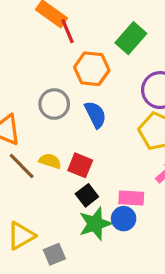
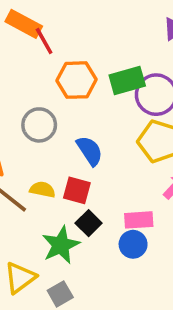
green rectangle: (131, 38) -> (127, 80), moved, turned 40
blue semicircle: (95, 115) -> (90, 151), moved
green star: (95, 224) -> (61, 245), moved

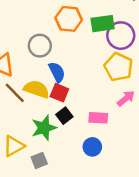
blue semicircle: (90, 151) -> (57, 72), moved
yellow semicircle: (42, 190) -> (36, 89), size x1.5
blue circle: (133, 244) -> (92, 147), moved

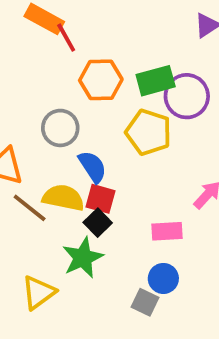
yellow pentagon: (119, 67) -> (149, 132), moved
black square: (64, 116) -> (98, 223), moved
gray square: (39, 160) -> (145, 302), moved, turned -35

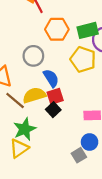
yellow semicircle: (63, 198) -> (34, 95), turned -30
red square: (101, 199) -> (55, 96), turned -35
green star: (83, 258) -> (25, 129), moved
gray square: (145, 302) -> (79, 155), turned 32

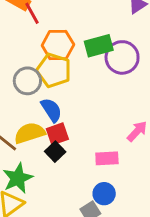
yellow pentagon: (83, 59) -> (54, 70), moved

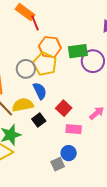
red square: (57, 134) -> (64, 108), moved, turned -35

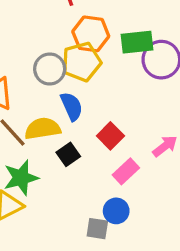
yellow pentagon: (45, 64) -> (81, 62), turned 30
pink rectangle: (74, 129) -> (126, 171), turned -49
gray square: (58, 164) -> (97, 229), turned 32

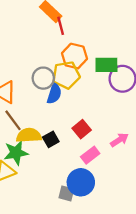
blue semicircle: (72, 106) -> (54, 94), moved, turned 36
yellow semicircle: (43, 129) -> (29, 135), moved
blue circle: (116, 211) -> (81, 182), size x1.5

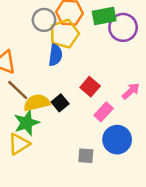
gray circle: (43, 78) -> (44, 20), moved
blue circle: (81, 182) -> (117, 140), moved

